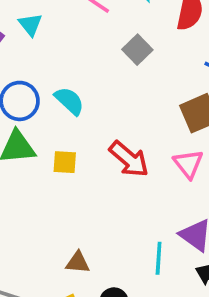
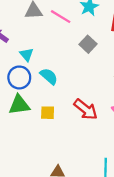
cyan triangle: (30, 25) -> (27, 55), moved

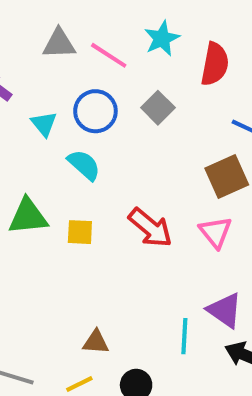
blue circle: (19, 77) -> (95, 111), moved

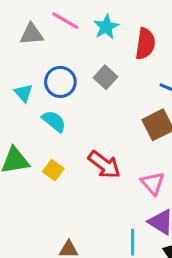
pink line: (109, 55) -> (65, 21), moved
yellow square: (80, 232) -> (53, 170), turned 36
pink triangle: (216, 232) -> (153, 183), moved

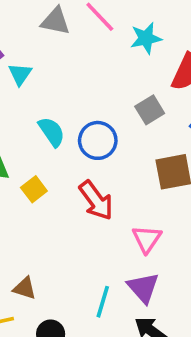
gray square: (106, 77) -> (150, 110), moved
blue circle: (60, 82) -> (98, 140), moved
cyan triangle: (23, 93) -> (20, 74), moved

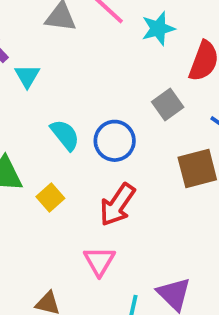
red arrow: (96, 200) -> (117, 205), turned 75
pink triangle: (147, 239) -> (99, 261), moved

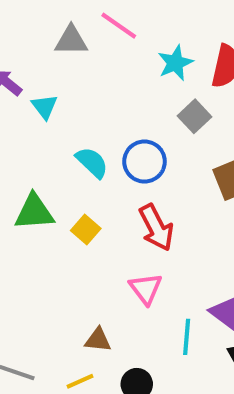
cyan star: (158, 29) -> (175, 63), moved
red arrow: (117, 205) -> (156, 228), turned -54

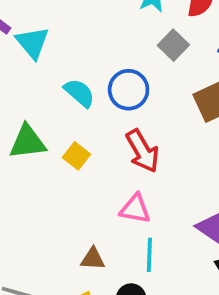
cyan triangle: (44, 107) -> (32, 43), size x1.4
pink triangle: (146, 289) -> (135, 209), turned -40
cyan line: (187, 337) -> (149, 255), moved

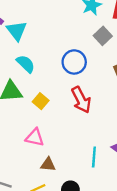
cyan semicircle: (79, 93) -> (26, 64), moved
pink triangle: (135, 209) -> (35, 137), moved
cyan line: (149, 255) -> (94, 157), moved

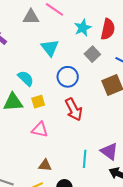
cyan triangle: (17, 31) -> (50, 48), moved
yellow square: (41, 101) -> (38, 102), moved, turned 32
pink triangle: (35, 137) -> (40, 130), moved

